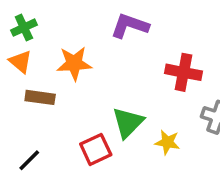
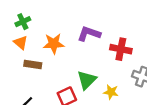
purple L-shape: (130, 26) -> (89, 34), moved

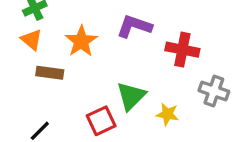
orange star: (54, 44) -> (81, 41), turned -30

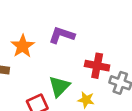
red cross: (182, 50) -> (97, 66), moved

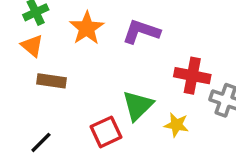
orange star: (23, 46) -> (87, 28), moved

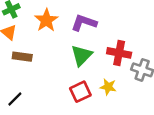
green triangle: (138, 106) -> (82, 55), moved
red square: (106, 132) -> (80, 92), moved

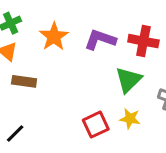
red cross: (119, 53) -> (143, 41), moved
green triangle: (82, 55) -> (128, 80), moved

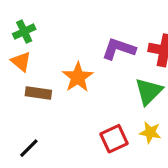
orange star: (54, 37) -> (78, 77), moved

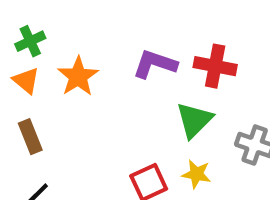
orange star: (78, 77) -> (78, 76), moved
brown rectangle: (38, 93) -> (30, 137), moved, turned 60

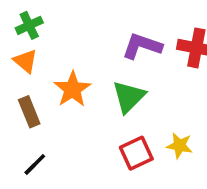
orange star: (78, 76) -> (72, 89), moved
green triangle: (194, 120) -> (129, 97), moved

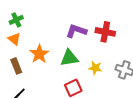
green triangle: (129, 97) -> (69, 58), turned 36
yellow star: (179, 146) -> (95, 68), moved

